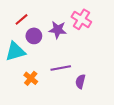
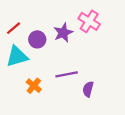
red line: (21, 19) -> (14, 28), moved
purple star: (58, 30) -> (63, 33), turned -30

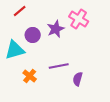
red line: (14, 28) -> (20, 11), moved

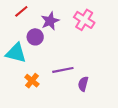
purple star: (56, 29) -> (50, 21), moved
cyan triangle: (15, 50) -> (16, 53), turned 30

